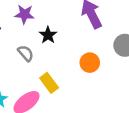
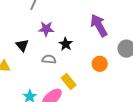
gray semicircle: (26, 53) -> (49, 59), turned -40

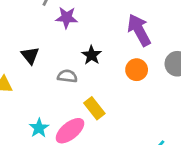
purple star: (46, 29) -> (67, 18), moved
orange circle: (100, 64) -> (137, 70), moved

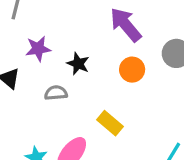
purple star: (67, 18) -> (38, 49), moved
yellow rectangle: (94, 108) -> (110, 123), moved

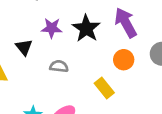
black star: (78, 64) -> (86, 28), moved, size x1.5
yellow rectangle: (110, 123) -> (104, 88), moved

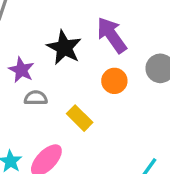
purple star: (52, 28) -> (21, 70), moved, turned 30
yellow rectangle: (104, 88) -> (80, 118), moved

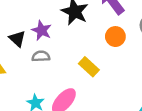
gray semicircle: (36, 98) -> (41, 56), moved

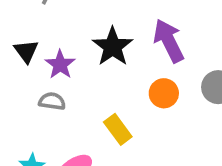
black triangle: (17, 39) -> (26, 51), moved

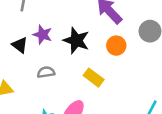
black star: (113, 47) -> (76, 40), moved
purple star: (60, 64) -> (43, 35), moved

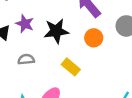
black star: (76, 40) -> (56, 31), turned -30

